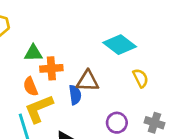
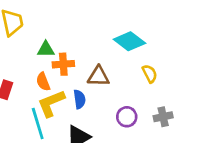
blue semicircle: (75, 95) -> (80, 99), moved
gray cross: (154, 123) -> (163, 117), turned -30

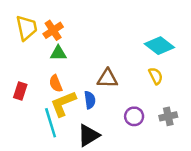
cyan diamond: (129, 41) -> (159, 46), moved
orange cross: (63, 64) -> (53, 30), moved, turned -30

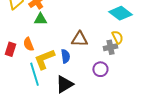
orange semicircle: (56, 83) -> (28, 44), moved
gray cross: (168, 116) -> (110, 47), moved

